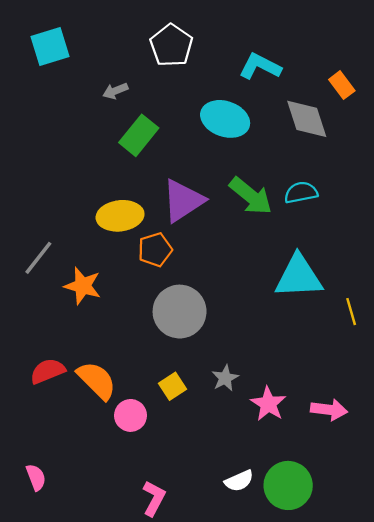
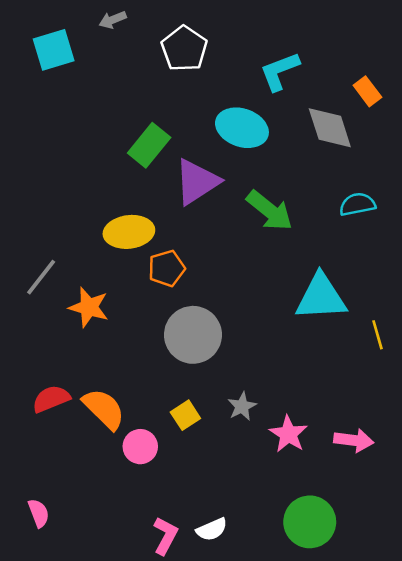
cyan L-shape: (260, 66) -> (280, 71), turned -48
gray arrow: (115, 91) -> (113, 20), moved
cyan semicircle: (301, 192) -> (357, 204), moved
purple triangle: (183, 201) -> (197, 182), moved
white semicircle: (239, 481) -> (212, 529), moved

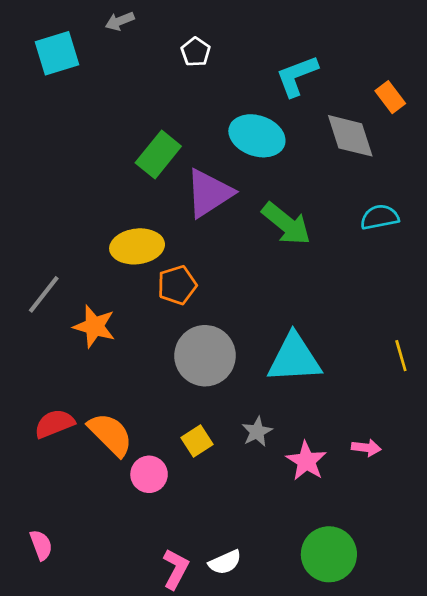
white pentagon: (184, 49) -> (196, 52), size x0.6
cyan triangle: (321, 297) -> (294, 358), moved
pink arrow: (354, 440) -> (366, 448), moved, size x0.7

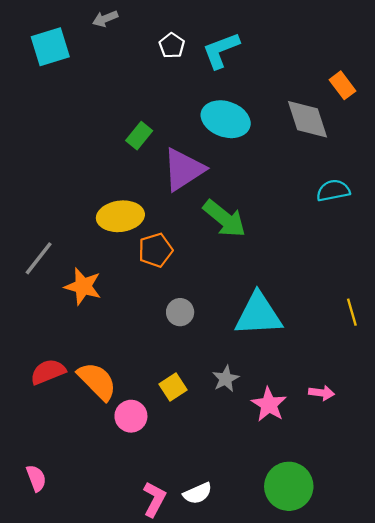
cyan L-shape: (297, 76) -> (221, 50), moved
green rectangle: (158, 154) -> (139, 136), size x0.7
green arrow: (286, 224) -> (224, 219), moved
gray circle: (205, 356) -> (180, 312), size x0.5

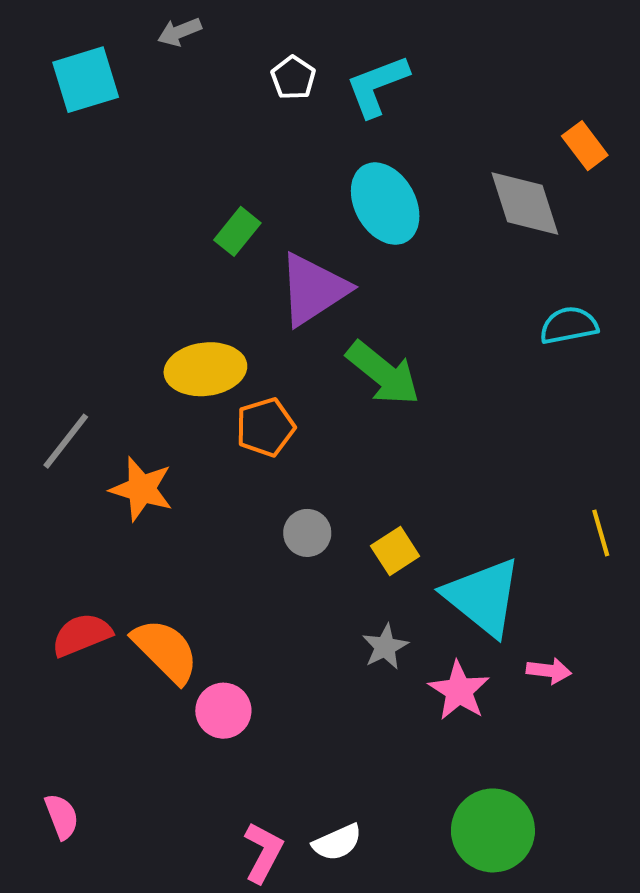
cyan ellipse: (226, 119) -> (385, 204), turned 42
cyan triangle: (258, 314) -> (483, 597), moved, turned 42
yellow square: (173, 387) -> (395, 551), moved

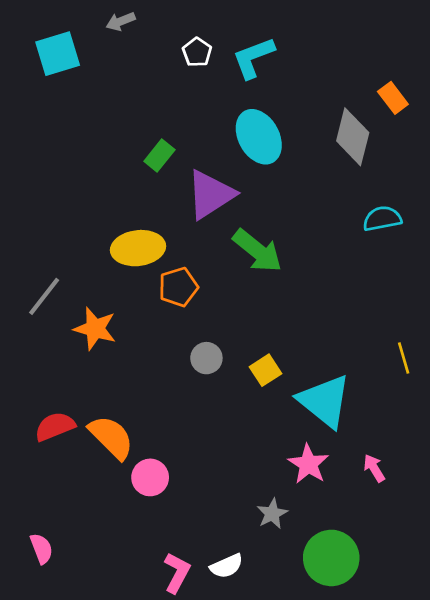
gray diamond: (525, 204) -> (353, 137), turned 32
gray star: (385, 647) -> (272, 514), moved
pink arrow: (549, 671) -> (374, 468), moved, turned -128

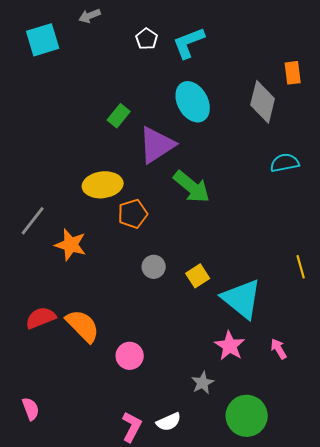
orange rectangle: (393, 98) -> (293, 73), turned 30
pink circle: (150, 477) -> (130, 356), moved

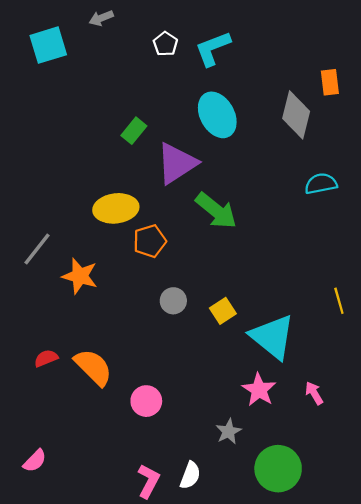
red semicircle: (41, 318) -> (46, 358), size x0.7
pink semicircle: (31, 409) -> (35, 461), turned 65
white semicircle: (169, 422) -> (190, 475), turned -45

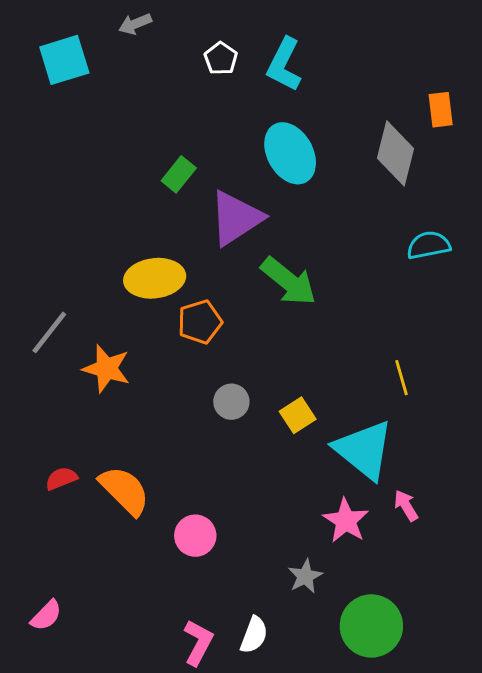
cyan L-shape: (213, 48) -> (284, 65), turned -42
yellow line: (339, 301) -> (401, 378), moved
pink arrow: (314, 393) -> (406, 506), moved

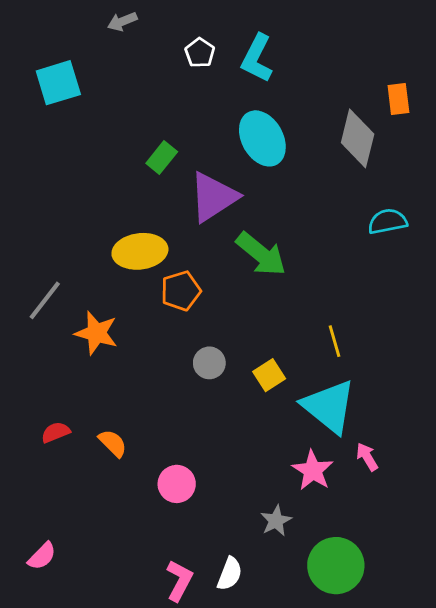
cyan square: (64, 60) -> (58, 83), moved
yellow line: (401, 378) -> (334, 341), moved
orange semicircle: (125, 490) -> (113, 443), size x0.6

